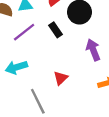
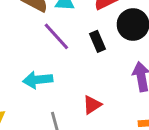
purple line: (24, 32) -> (56, 36), turned 75

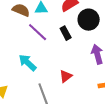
cyan arrow: (38, 80) -> (28, 63), turned 54

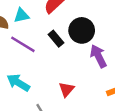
black circle: (89, 20) -> (82, 30), moved

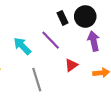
purple line: (23, 44) -> (51, 40), moved
red triangle: (66, 89) -> (71, 65), moved

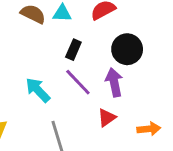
black rectangle: (62, 18) -> (73, 50), moved, turned 48
purple arrow: (94, 41) -> (114, 82), moved

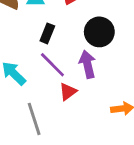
red triangle: (107, 118) -> (68, 92), moved

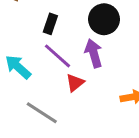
gray line: (34, 119) -> (42, 113), turned -36

